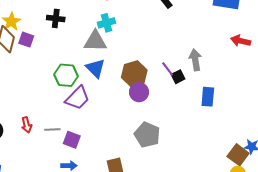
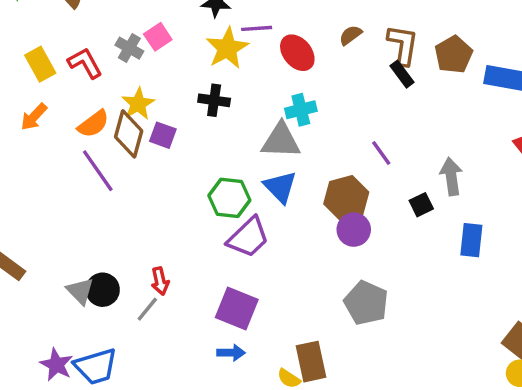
purple line: (168, 69) -> (381, 153), moved
gray line: (52, 129) -> (147, 309), moved, turned -49
purple square: (72, 140) -> (237, 309), size x1.4

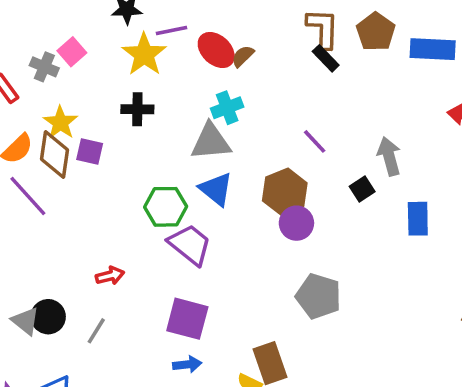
brown semicircle: (350, 35) -> (243, 56), moved
purple trapezoid: (248, 237) -> (190, 245), turned -90
red arrow: (160, 281) -> (110, 276), moved, turned -84

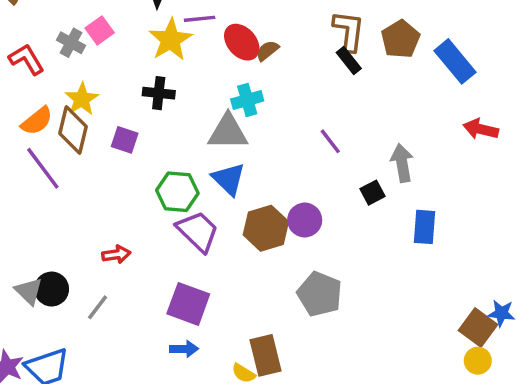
blue rectangle: (433, 49) -> (455, 61), turned 42
purple square: (90, 151) -> (125, 140), moved
brown hexagon: (285, 192) -> (266, 228), moved

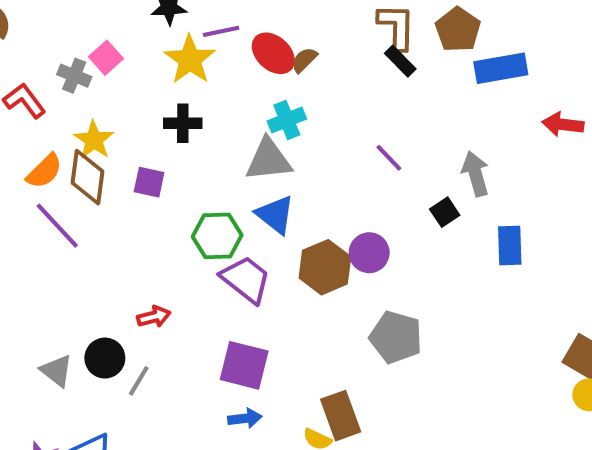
blue rectangle: (455, 61) -> (501, 68), moved, turned -54
black circle: (52, 289) -> (105, 358), moved

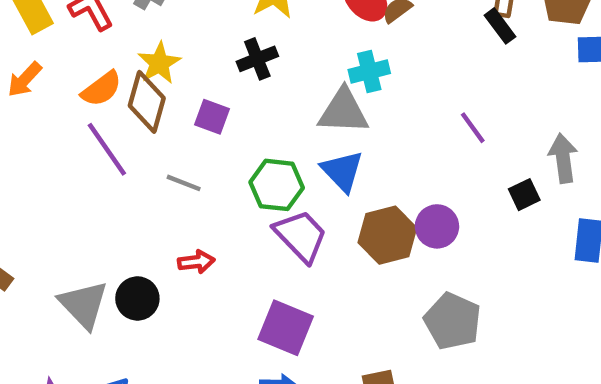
black cross: (183, 123) -> (257, 59), turned -30
gray triangle: (56, 371) -> (84, 305), size x1.4
gray line: (139, 381) -> (184, 183), moved, turned 72

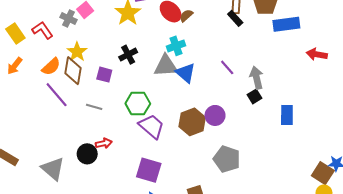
black cross: (257, 59) -> (128, 55), moved
gray arrow: (563, 158) -> (256, 78), moved
blue triangle: (342, 171) -> (186, 73), moved
black circle: (137, 298) -> (87, 154), moved

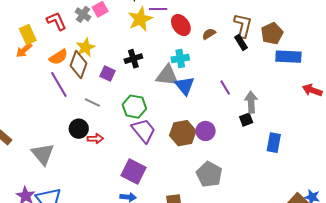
brown semicircle: (186, 16) -> (209, 34), moved
yellow rectangle: (15, 33) -> (28, 34), moved
black circle: (87, 154) -> (79, 129), moved

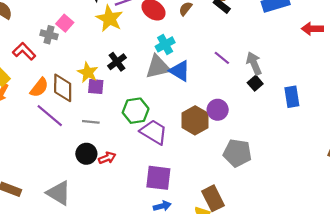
yellow star: (85, 47) -> (88, 72), moved

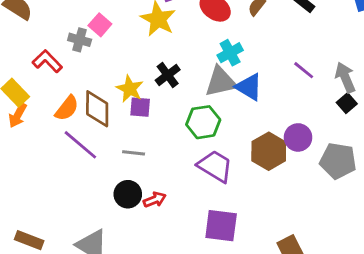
green hexagon: (136, 111) -> (203, 122), moved
gray pentagon: (237, 153) -> (338, 161), moved

